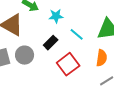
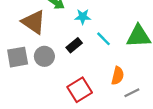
orange semicircle: (102, 58) -> (118, 76), moved
red square: (68, 64) -> (80, 90), moved

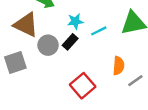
cyan star: (83, 17) -> (75, 21), moved
cyan line: (104, 39) -> (99, 31), turned -63
gray circle: (44, 56) -> (48, 45), moved

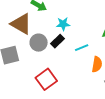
cyan line: (99, 31) -> (82, 48), moved
red square: (83, 86) -> (46, 79), moved

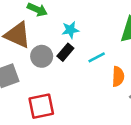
red square: (46, 79) -> (41, 106), moved, turned 30

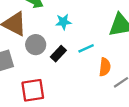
black rectangle: (65, 52) -> (58, 54), moved

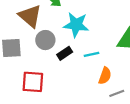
cyan star: (63, 22) -> (76, 25), size x1.6

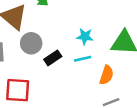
cyan star: (76, 25) -> (85, 37), moved, size x0.6
orange semicircle: (105, 76) -> (107, 75), moved

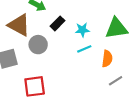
black rectangle: (53, 58) -> (57, 23), moved

